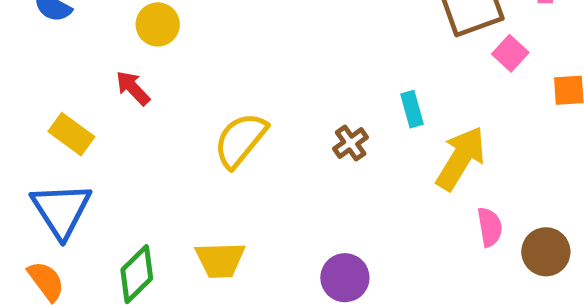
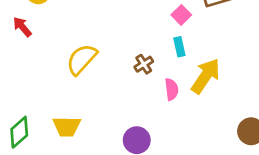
pink square: (510, 53) -> (181, 15), moved
pink semicircle: (490, 227) -> (172, 89), moved

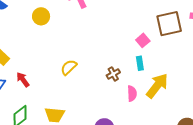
red arrow: (22, 27) -> (23, 80), moved
yellow semicircle: (82, 59) -> (69, 67), size x0.7

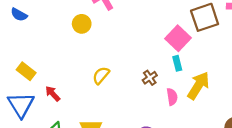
yellow circle: (41, 16) -> (82, 24), moved
pink square: (143, 40) -> (178, 38), size x1.6

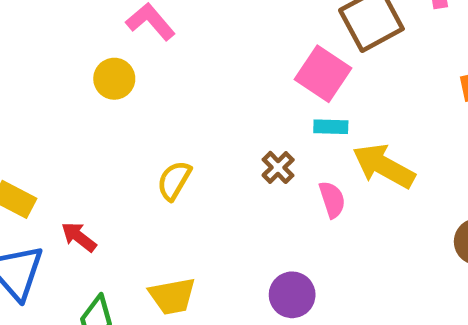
cyan rectangle: (177, 63) -> (331, 127), turned -64
yellow arrow: (198, 86) -> (384, 166), turned -84

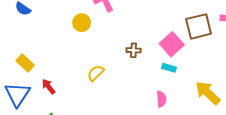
yellow arrow: (384, 166) -> (208, 93), moved
brown cross: (278, 167) -> (134, 50), moved, turned 32

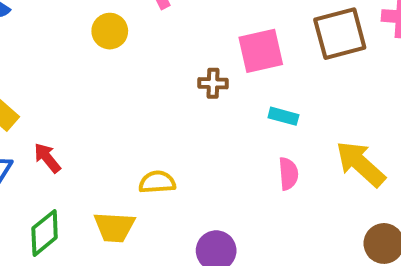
pink square: (172, 44) -> (261, 51), moved, turned 30
yellow semicircle: (96, 73) -> (157, 182), moved, turned 42
pink semicircle: (161, 99) -> (288, 174), moved

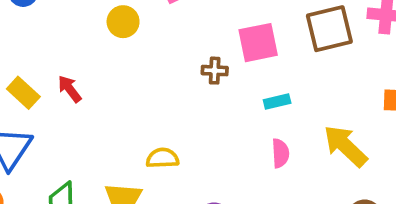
cyan rectangle: (283, 116) -> (277, 102), turned -30
red arrow: (47, 158) -> (70, 89), moved

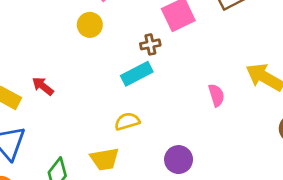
yellow circle: (123, 22) -> (90, 25), moved
cyan rectangle: (277, 102) -> (137, 74), moved, size x1.5

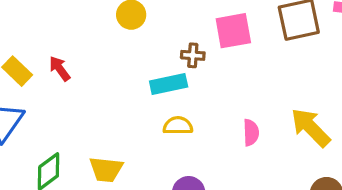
yellow semicircle: (127, 121) -> (178, 126), moved

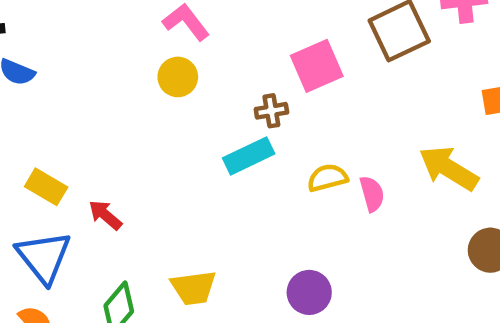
red arrow: (60, 69) -> (105, 215), moved
yellow semicircle: (178, 126) -> (328, 178), moved

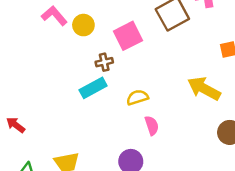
yellow circle: (178, 77) -> (83, 25), moved
pink semicircle: (372, 194) -> (152, 125), moved

